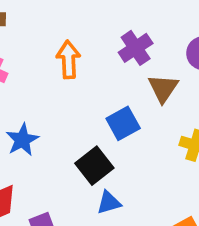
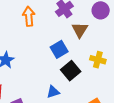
black square: (94, 166) -> (71, 71), moved

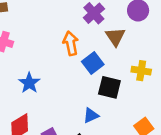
orange arrow: (29, 16) -> (71, 43), moved
black square: (71, 71) -> (109, 87), turned -30

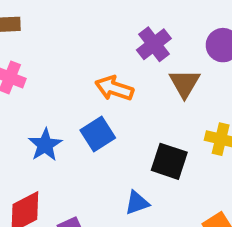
orange arrow: (71, 43) -> (114, 88), turned -65
blue square: (93, 63) -> (98, 134), moved

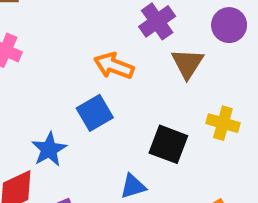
blue star: (45, 145) -> (49, 149), moved

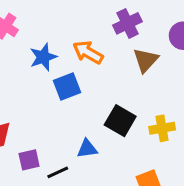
yellow cross: (223, 123) -> (162, 128), moved, turned -35
blue star: (49, 149) -> (43, 57), moved

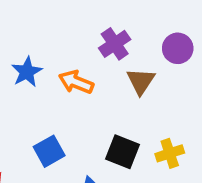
blue star: (43, 57) -> (27, 72), moved
blue square: (67, 86) -> (49, 151), moved

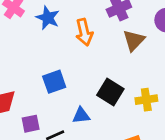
blue star: (27, 72) -> (48, 18), turned -30
orange arrow: (76, 82) -> (84, 32), turned -135

